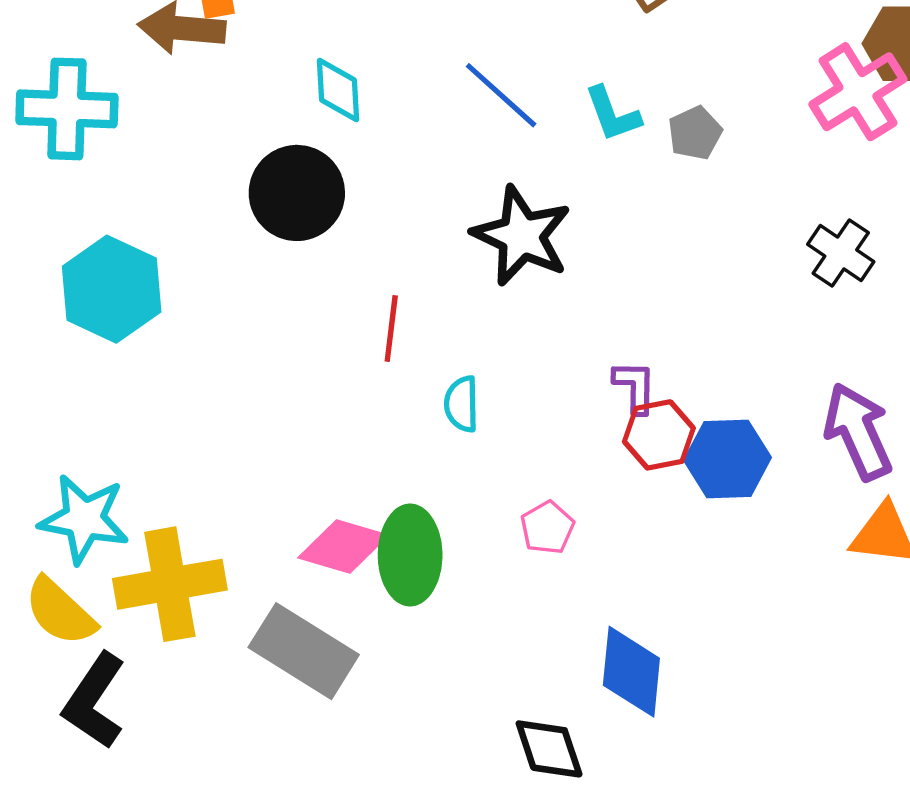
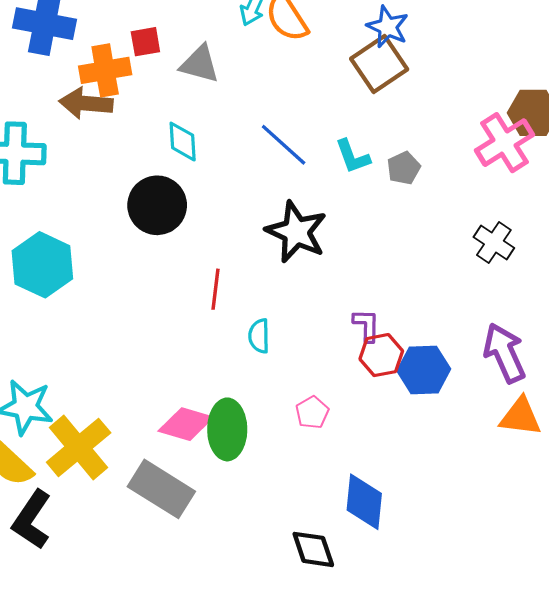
yellow cross: (170, 584) -> (79, 447), turned -30

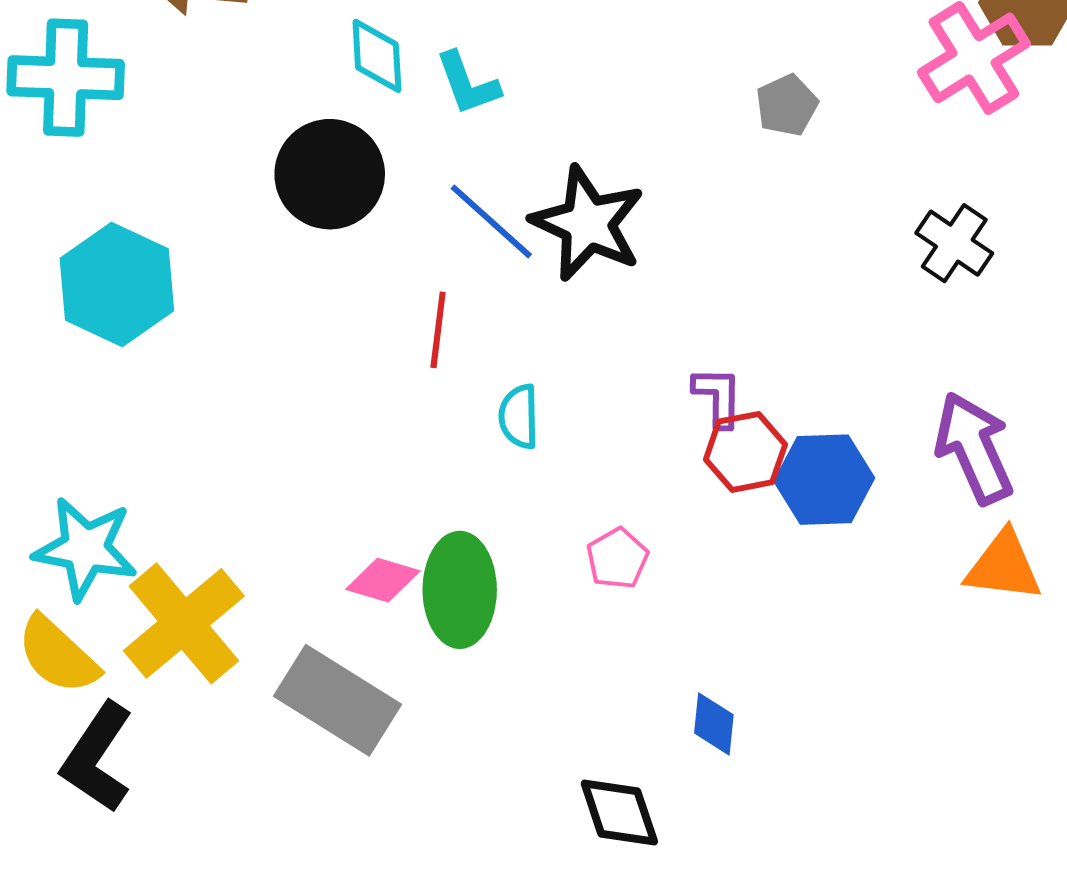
blue line: (284, 145) -> (491, 221), moved
cyan L-shape: (353, 156) -> (468, 84), moved
pink diamond: (186, 424) -> (383, 580), size x0.7
blue diamond: (364, 502) -> (714, 724), size x0.6

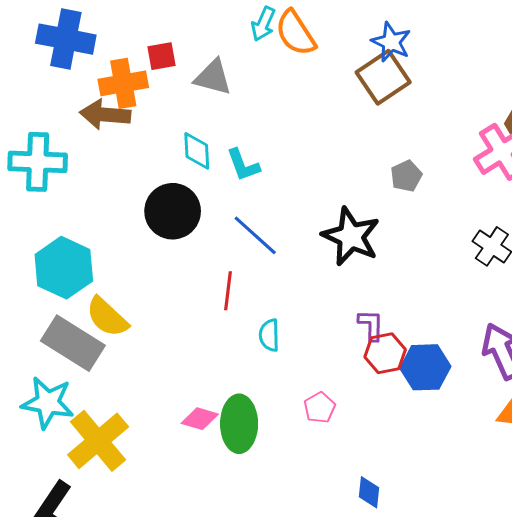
black star: (588, 223) -> (351, 236), moved
yellow semicircle: (58, 655) -> (107, 317), moved
gray rectangle: (338, 700) -> (73, 343), moved

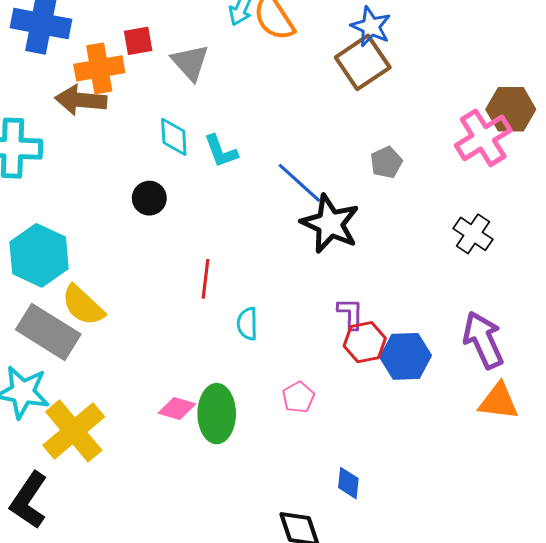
gray triangle: (213, 77) -> (190, 62), turned 33
black circle: (173, 211) -> (149, 198), size x0.6
blue line: (255, 235) -> (299, 183), moved

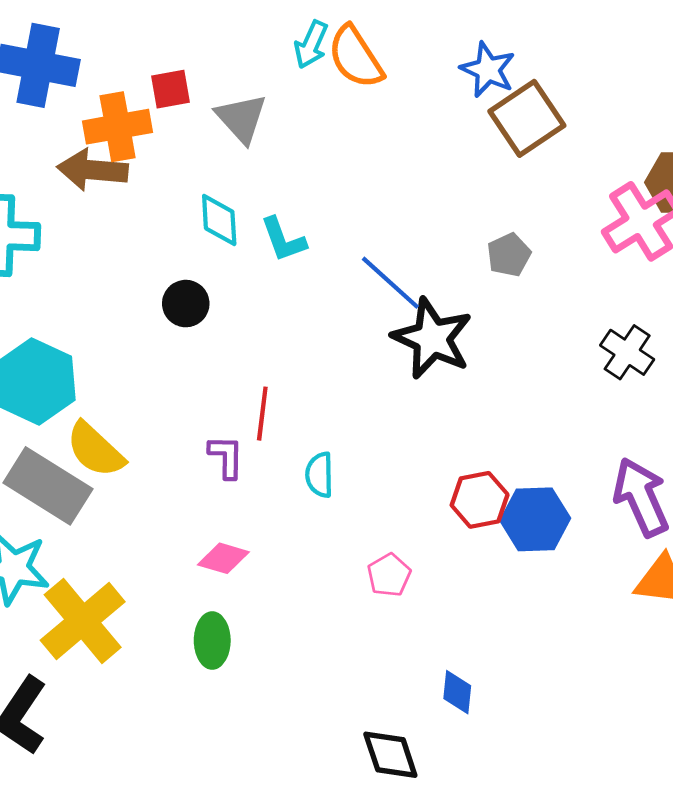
brown square: (363, 62) -> (527, 118), moved
purple L-shape: (350, 314) -> (226, 457), moved
pink diamond: (177, 408) -> (223, 558), moved
green ellipse: (217, 414) -> (212, 641), moved, size x0.7

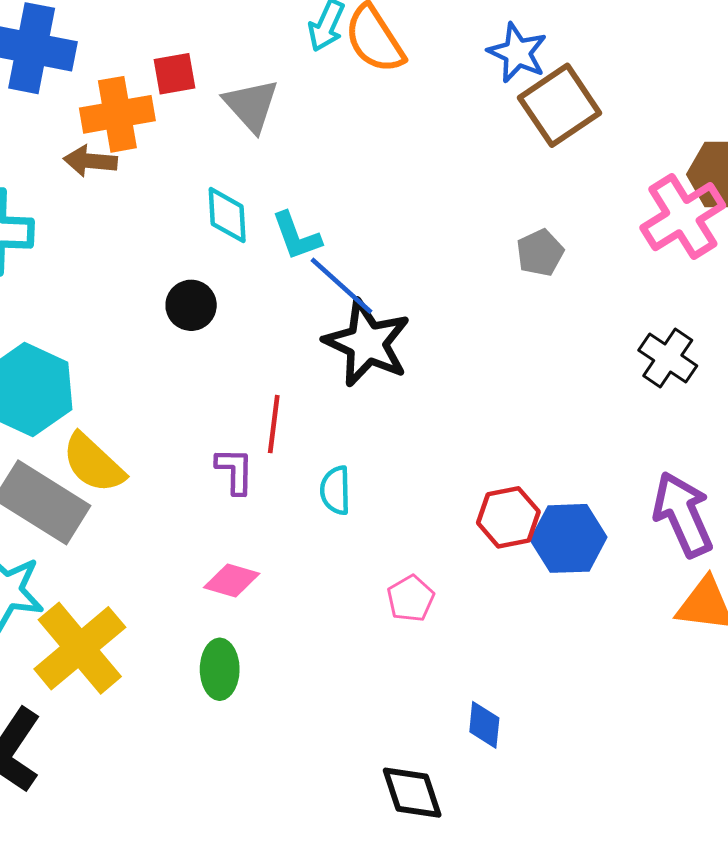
brown arrow: (92, 170) -> (90, 161), size x0.7
blue line: (390, 283) -> (341, 286), moved
black star: (432, 338) -> (367, 343), moved

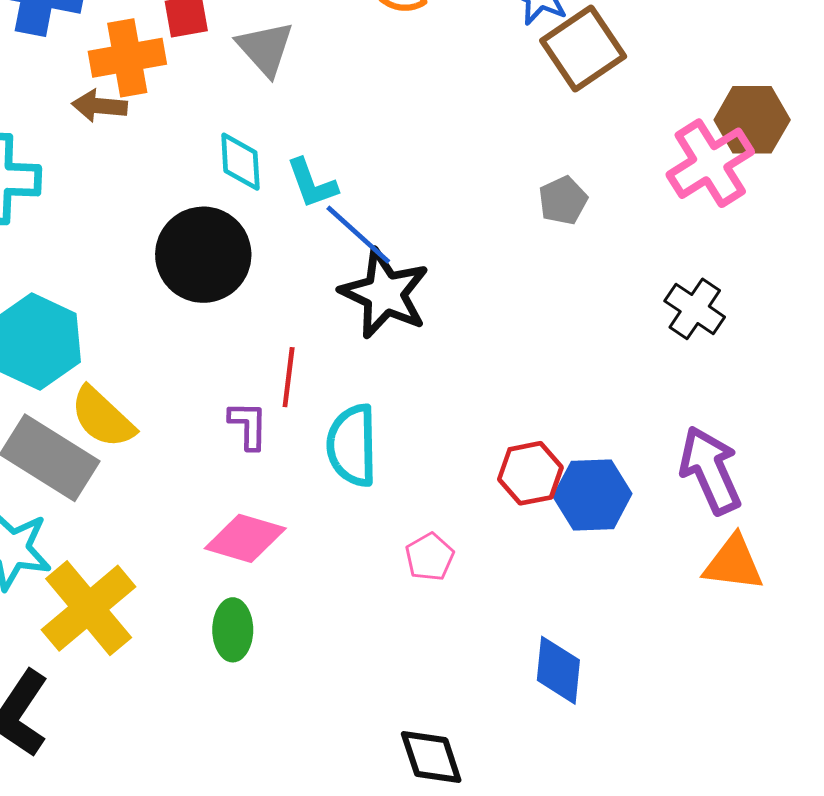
black circle: (191, 305) -> (203, 255), size x1.8
cyan semicircle: (335, 490) -> (352, 445), size x1.6
pink diamond: (232, 581) -> (245, 538), size x1.4
blue diamond: (484, 725) -> (558, 670), moved, size x1.4

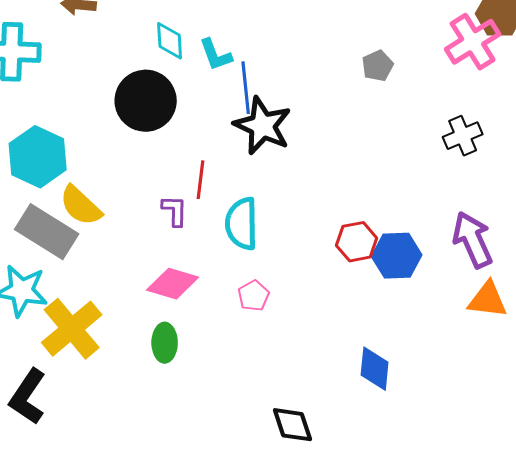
blue line: (358, 235) -> (246, 88), turned 42
black cross: (695, 309) -> (463, 136), turned 33
pink pentagon: (430, 557) -> (254, 296), moved

